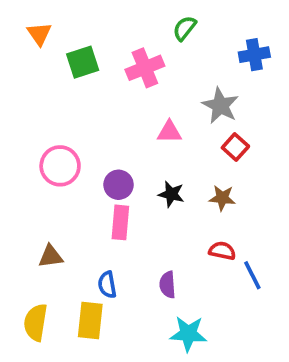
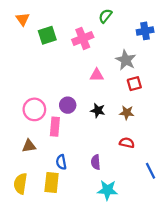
red square: (235, 147) -> (134, 84), turned 32
pink circle: (60, 166) -> (34, 109), moved
pink rectangle: (120, 222) -> (55, 127), moved
blue line: (252, 275) -> (150, 171), moved

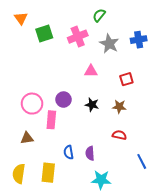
blue cross: (145, 31) -> (139, 40), moved
gray star: (126, 60) -> (109, 44), moved
blue semicircle: (61, 162) -> (69, 152), moved

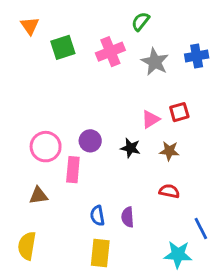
pink triangle: (91, 71) -> (151, 119), moved, turned -32
yellow rectangle: (48, 173) -> (100, 253), moved
cyan star: (101, 180) -> (178, 254), moved

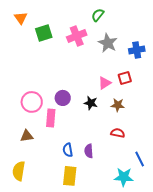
blue cross: (197, 56) -> (137, 50), moved

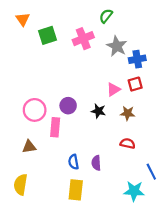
blue cross: (137, 50) -> (137, 59), moved

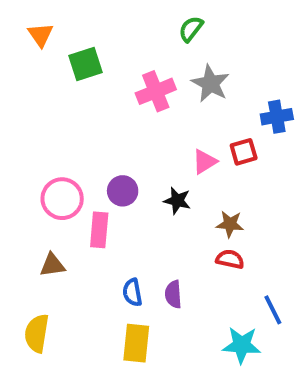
pink cross: (83, 39) -> (156, 91), moved
blue cross: (137, 59) -> (277, 117), moved
brown star: (128, 113) -> (230, 224), moved

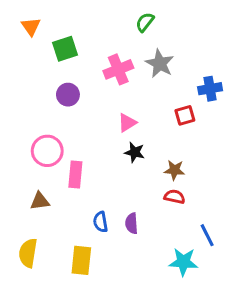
pink triangle: (205, 162) -> (127, 123), moved
purple circle: (123, 191) -> (68, 95), moved
yellow rectangle: (136, 343) -> (81, 260), moved

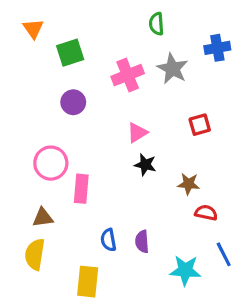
green semicircle: (145, 22) -> (156, 24), turned -42
blue cross: (210, 89) -> (217, 48), moved
red semicircle: (175, 197) -> (206, 213), moved
yellow semicircle: (28, 253) -> (35, 254), moved
cyan star: (183, 262) -> (185, 270), moved

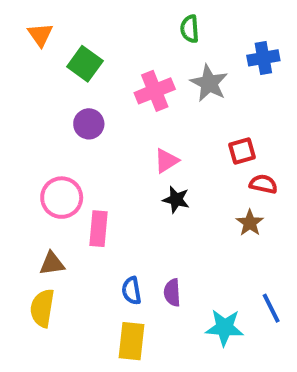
green square: (70, 53) -> (85, 64), turned -36
brown star: (188, 184) -> (250, 223), moved, turned 30
red semicircle: (206, 213) -> (263, 184), moved
yellow rectangle: (88, 282) -> (131, 341), moved

